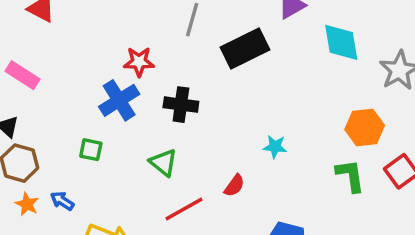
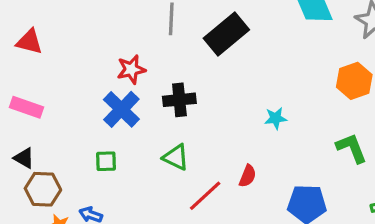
green L-shape: (350, 176) -> (351, 148), moved
red semicircle: (234, 186) -> (248, 176), moved

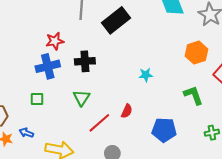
blue cross: (121, 109) -> (48, 66), turned 30
green triangle: (176, 157) -> (82, 98), turned 36

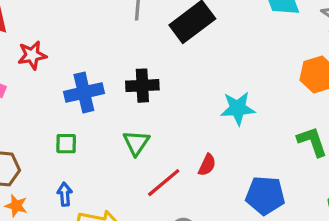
red star: (55, 41) -> (32, 55), moved
cyan star: (146, 75) -> (238, 108), size x1.5
blue arrow: (26, 133) -> (65, 194), moved, turned 64

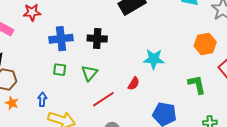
green square: (66, 144) -> (60, 70), moved
red semicircle: (207, 165) -> (134, 84), moved

